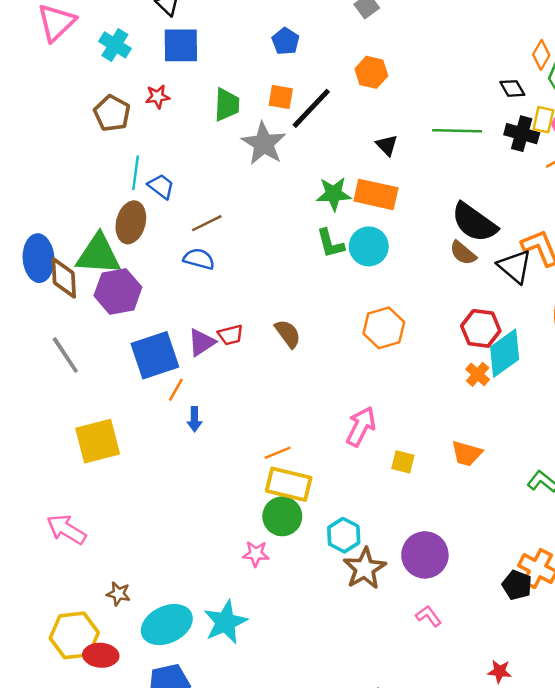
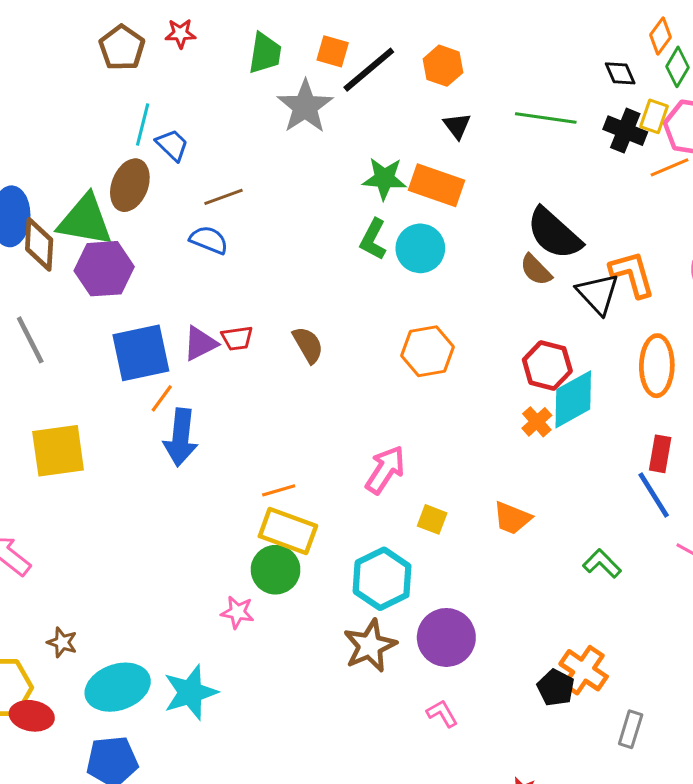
orange hexagon: (371, 72) -> (443, 66), moved
green L-shape: (330, 243) -> (373, 239), turned 36
blue arrow: (194, 419) -> (181, 437), size x1.8
cyan hexagon: (344, 535) -> (382, 579), moved, size x1.4

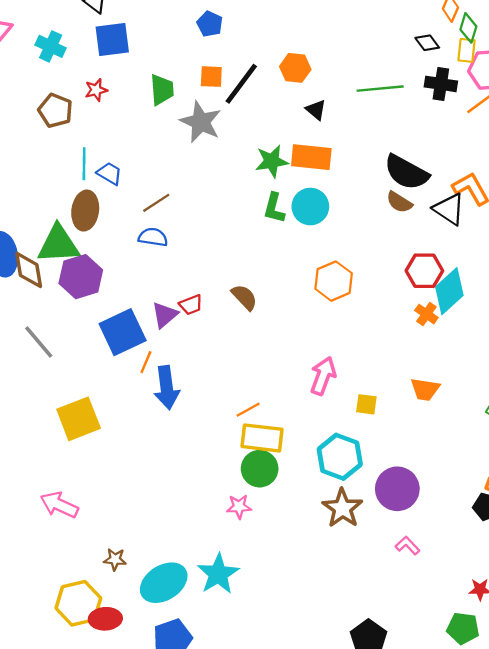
yellow rectangle: (654, 116) -> (467, 50), moved

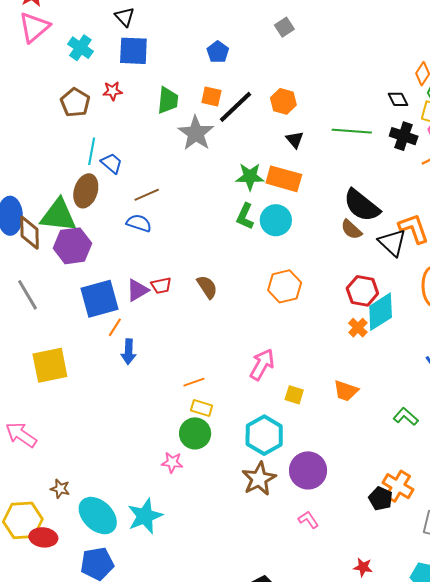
blue arrow: (167, 388) -> (129, 352), size x0.7
yellow rectangle: (262, 438) -> (202, 408), size x0.6
cyan ellipse: (164, 583) -> (98, 516), turned 66

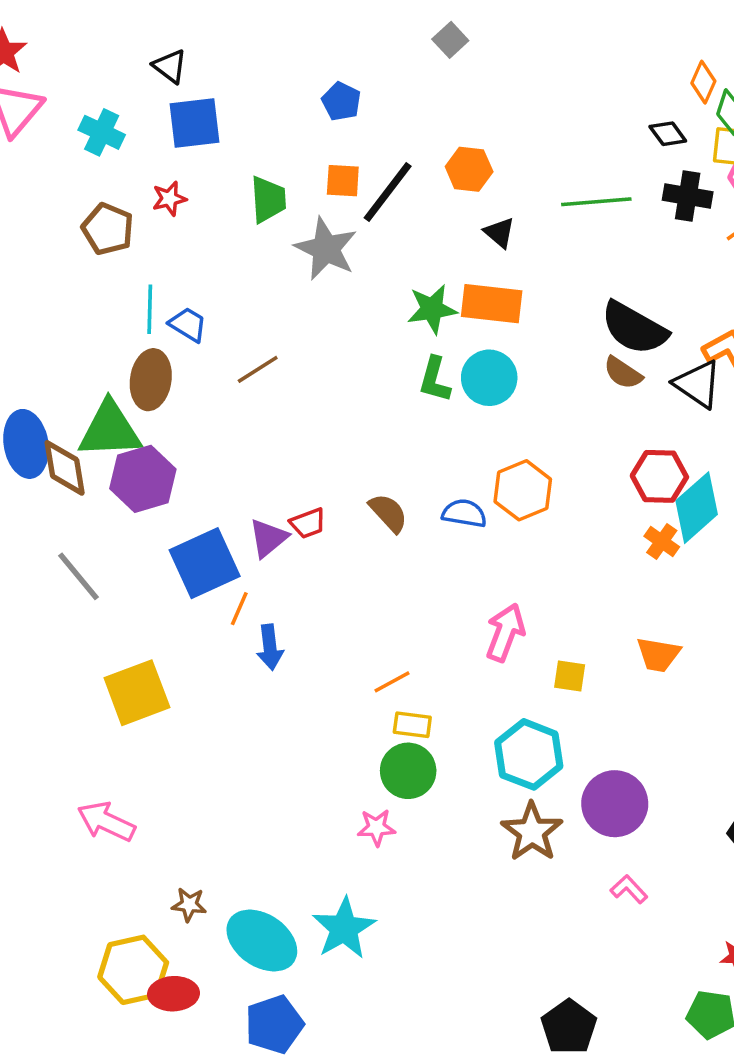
blue semicircle: (139, 223) -> (464, 513), moved

